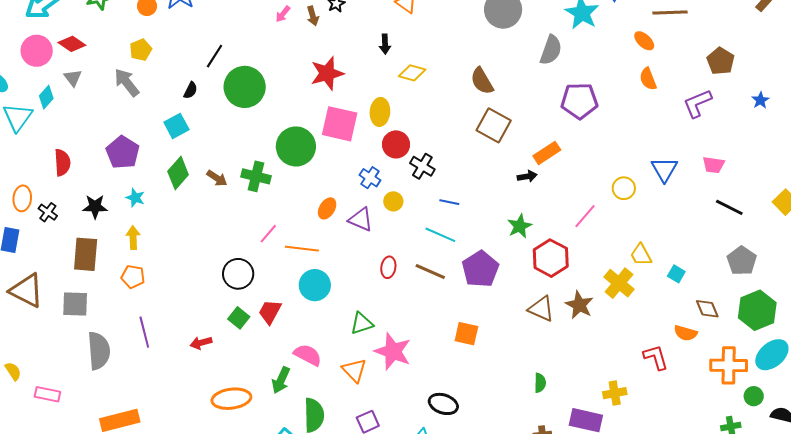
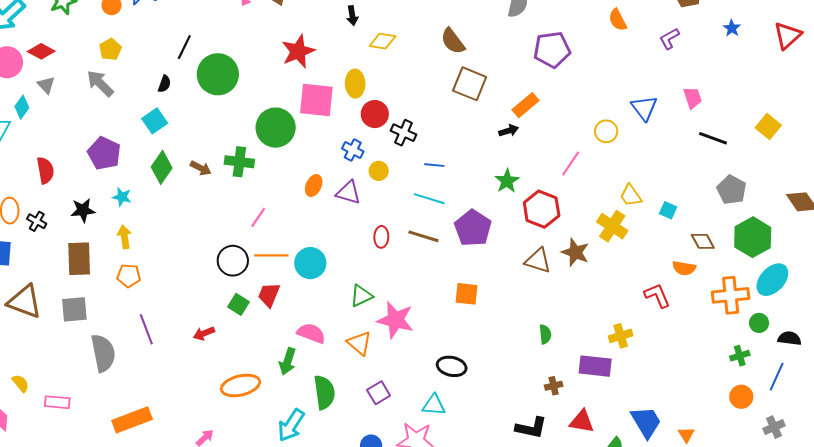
purple L-shape: (697, 103) -> (669, 39), size x0.7
pink trapezoid: (714, 165) -> (693, 98), turned -110
orange line: (302, 249) -> (271, 255), moved

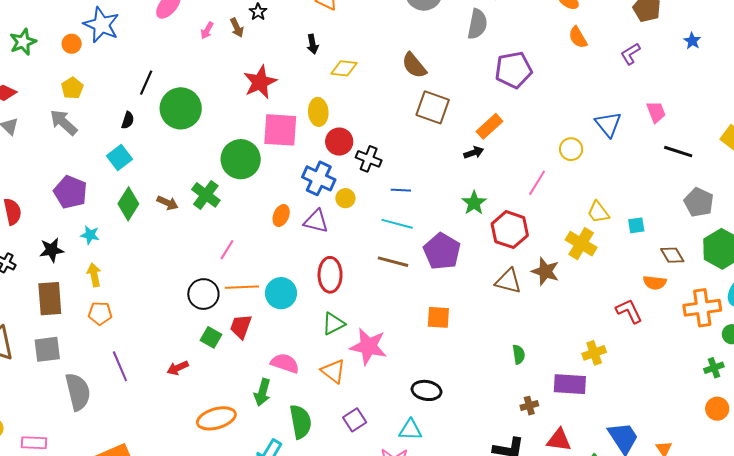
blue cross: (353, 150) -> (319, 178), size x1.5
green cross: (239, 162) -> (206, 195), turned 32
cyan square: (668, 210) -> (636, 225), turned -30
red ellipse: (381, 237) -> (330, 275), moved, size x1.6

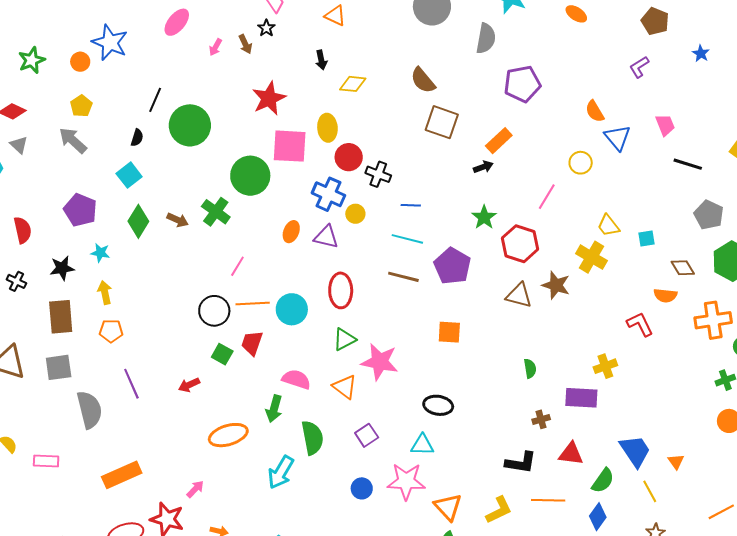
orange semicircle: (578, 37) -> (595, 111), moved

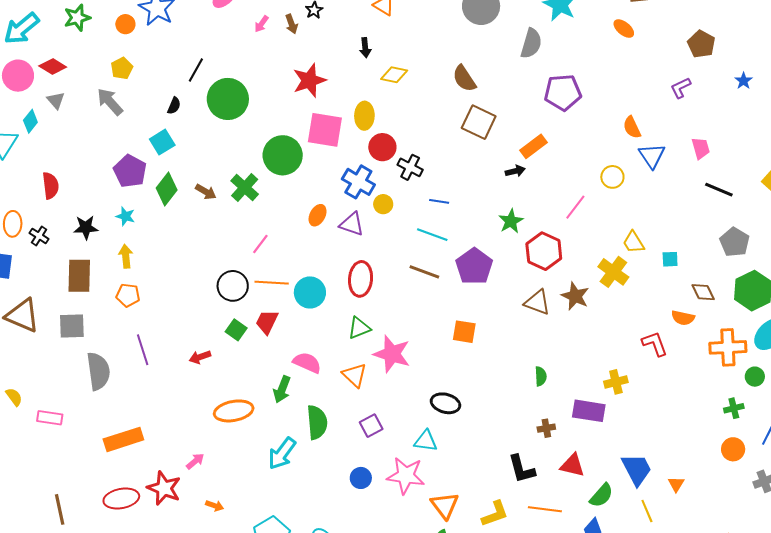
purple pentagon: (80, 210) -> (130, 171), moved
black L-shape: (521, 463) -> (522, 469), turned 60

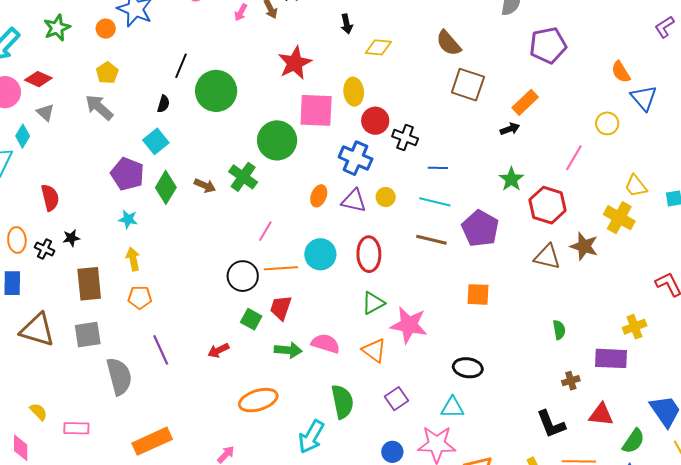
yellow circle: (383, 204) -> (386, 197), moved
black star: (86, 228) -> (71, 238), moved, size x0.7
cyan circle: (310, 292) -> (320, 254), moved
green arrow: (282, 389) -> (288, 350), moved, turned -100

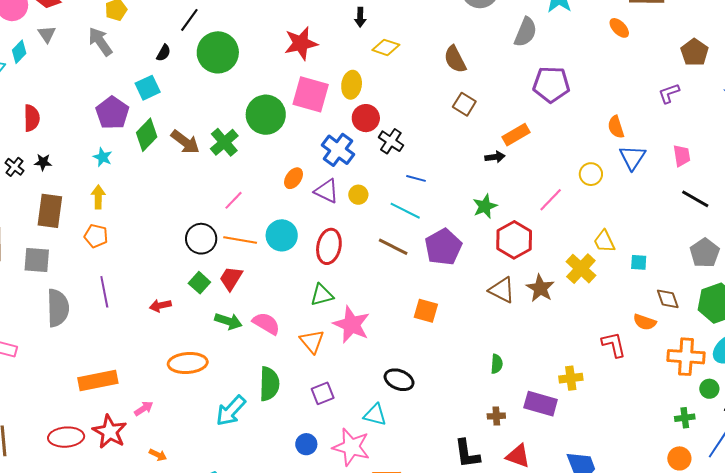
brown square: (468, 85) -> (464, 104), size x0.7
brown arrow: (205, 186) -> (185, 142), size x1.4
orange rectangle: (152, 441) -> (98, 381), moved

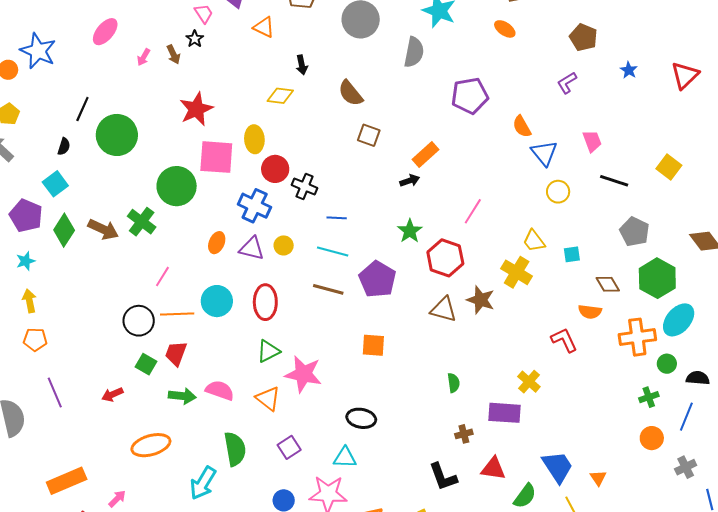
black arrow: (360, 17) -> (302, 65), moved
purple pentagon: (551, 84) -> (470, 96), moved
cyan star: (103, 157) -> (26, 261), turned -30
yellow circle: (591, 174) -> (558, 192), moved
yellow cross: (571, 378) -> (529, 382), turned -30

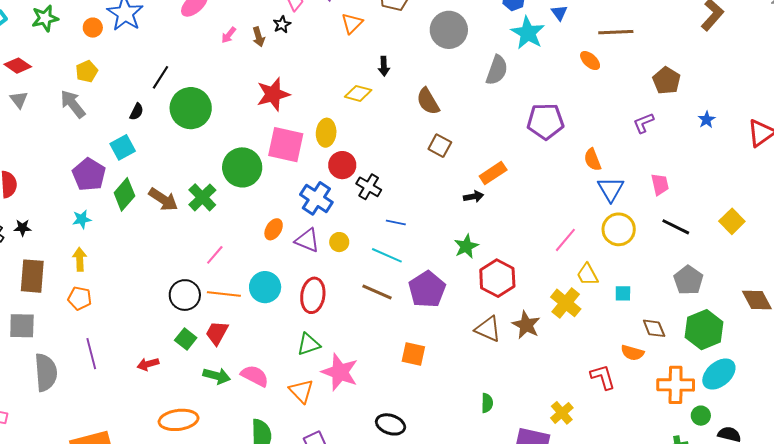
orange triangle: (264, 27) -> (352, 23), turned 40
yellow circle: (558, 192) -> (619, 229), size x1.4
pink line: (473, 211) -> (565, 240), moved

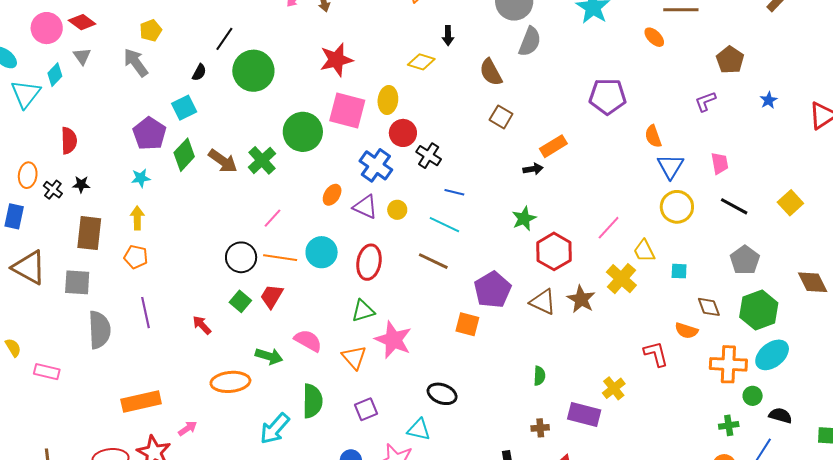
gray semicircle: (497, 70) -> (530, 42), moved
pink line: (565, 240) -> (609, 228), moved
purple pentagon: (427, 289) -> (493, 290), moved
red arrow: (148, 364) -> (202, 325), turned 60
green arrow: (217, 376) -> (269, 356), moved

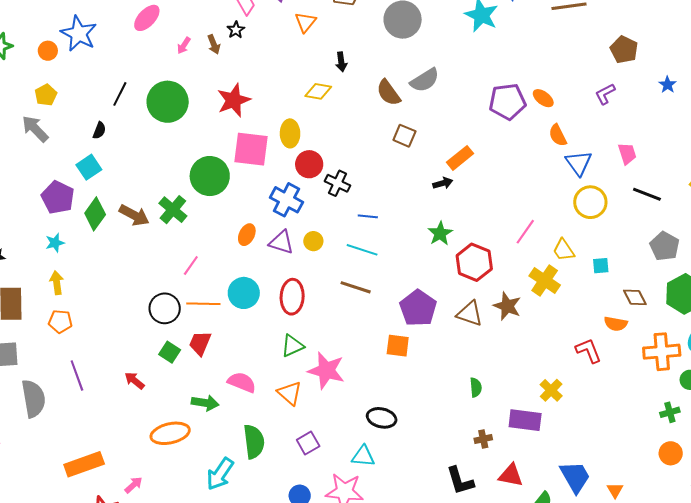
orange ellipse: (654, 37) -> (543, 98), moved
gray semicircle: (530, 42) -> (425, 80), moved, turned 44
green circle: (253, 71) -> (168, 102), moved

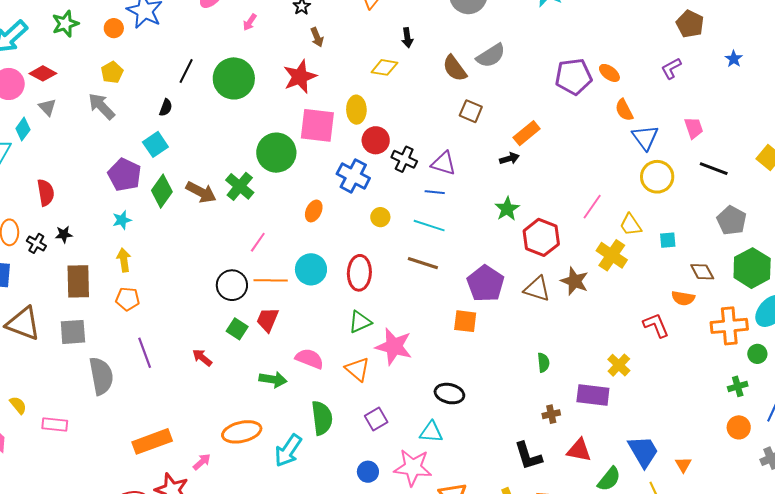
brown arrow: (214, 44) -> (317, 37), moved
purple triangle: (281, 242) -> (444, 163), moved
orange ellipse: (170, 433) -> (242, 432), moved

